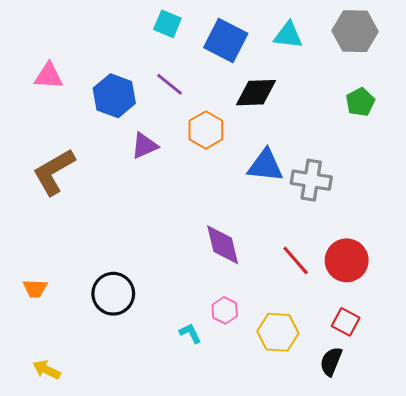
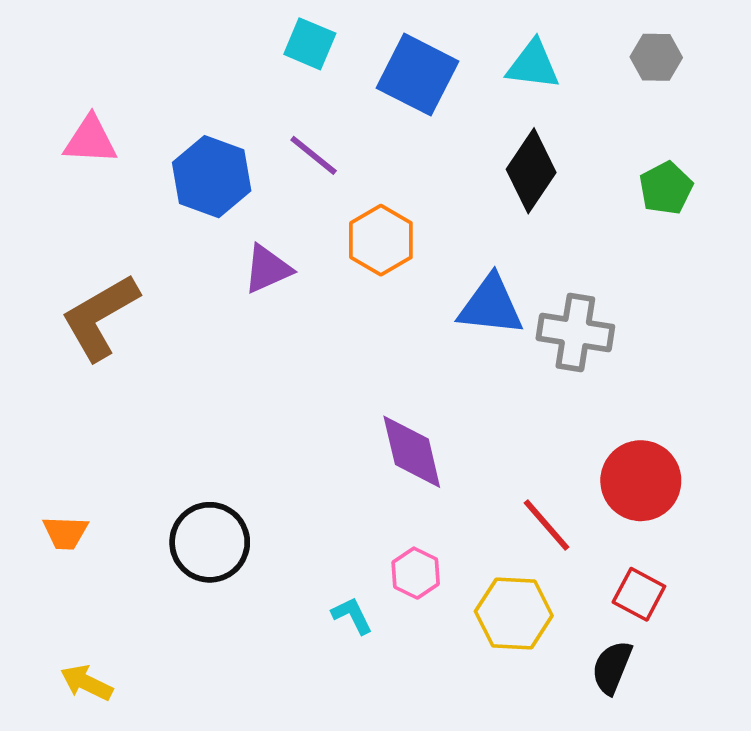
gray hexagon: (355, 31) -> (656, 57), size x0.6
black diamond: (256, 93) -> (531, 171), moved, turned -54
red line: (296, 260) -> (547, 525), moved

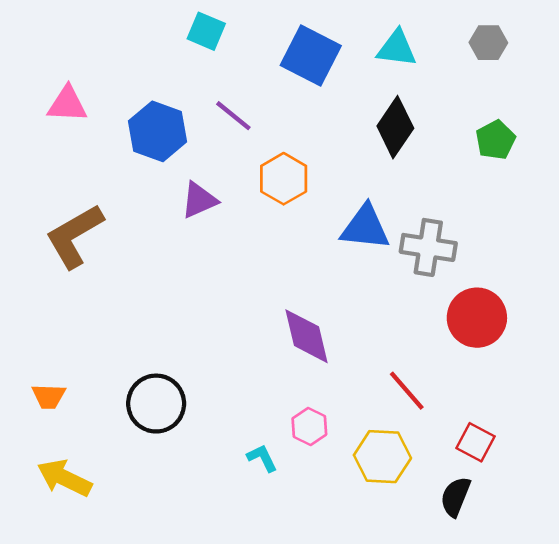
cyan square: (310, 44) -> (206, 31), moved
red circle: (641, 481) -> (477, 318), moved
yellow arrow: (87, 683) -> (64, 478), moved, size x1.4

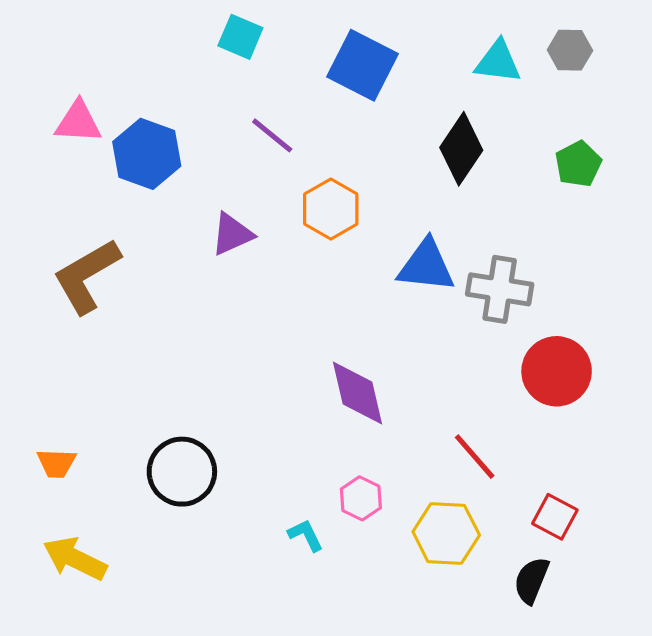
cyan triangle: (397, 48) -> (498, 62), moved
blue hexagon: (158, 131) -> (147, 154), moved

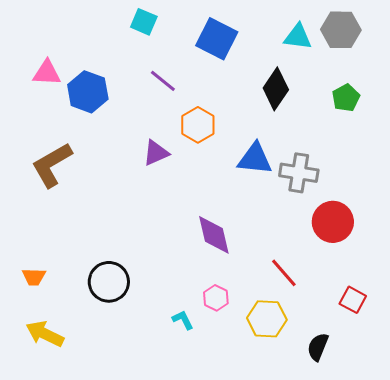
gray hexagon: (570, 50) -> (341, 30), size x1.5
purple triangle: (232, 234) -> (156, 153), moved
red square: (555, 517) -> (353, 300), moved

